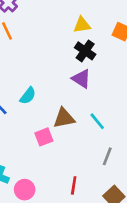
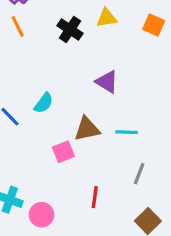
black cross: (85, 51) -> (70, 29), moved
cyan line: (97, 121) -> (126, 132), turned -48
red line: (74, 185) -> (95, 197), moved

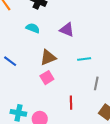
cyan semicircle: (44, 103) -> (33, 28), moved, turned -96
brown triangle: (87, 129) -> (48, 57), moved

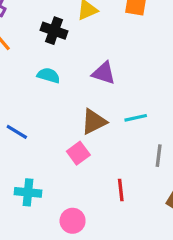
brown triangle: (48, 57) -> (94, 122), moved
cyan cross: (18, 113) -> (28, 192), moved

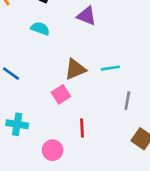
purple triangle: (104, 73) -> (86, 16), moved
red line: (121, 190) -> (82, 128), moved

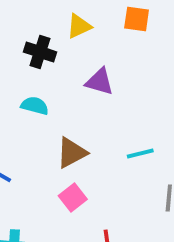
brown triangle: (75, 69) -> (72, 153), moved

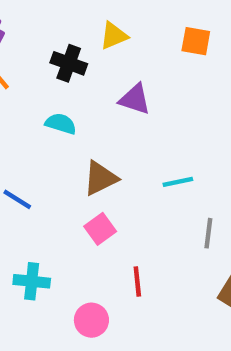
orange square: (137, 19) -> (196, 41), moved

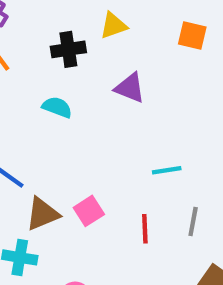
black cross: (69, 63) -> (68, 49), turned -32
brown triangle: (100, 178) -> (42, 214), moved
red line: (137, 281) -> (145, 229), moved

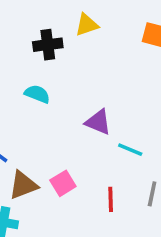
purple triangle: (130, 88) -> (98, 122), moved
cyan line: (167, 170) -> (130, 150), turned 30

